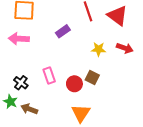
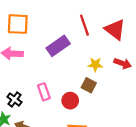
purple rectangle: (63, 31) -> (58, 46), size x1.5
brown square: (92, 77) -> (89, 85), moved

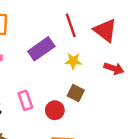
yellow star: (95, 65) -> (73, 61), moved

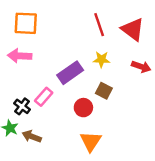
purple rectangle: (41, 49) -> (70, 73), moved
pink rectangle: (25, 100) -> (44, 97), moved, turned 60

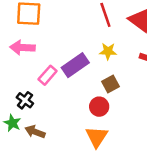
brown square: (104, 91) -> (110, 84), turned 35
pink rectangle: (44, 97) -> (48, 75), moved
red circle: (83, 108) -> (99, 107), moved

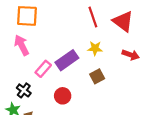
pink arrow: (22, 48) -> (22, 45), turned 60
red circle: (99, 107) -> (63, 96), moved

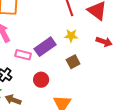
pink rectangle: (43, 69) -> (23, 55), turned 63

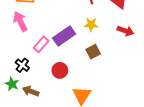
pink rectangle: (23, 55) -> (41, 44), turned -63

